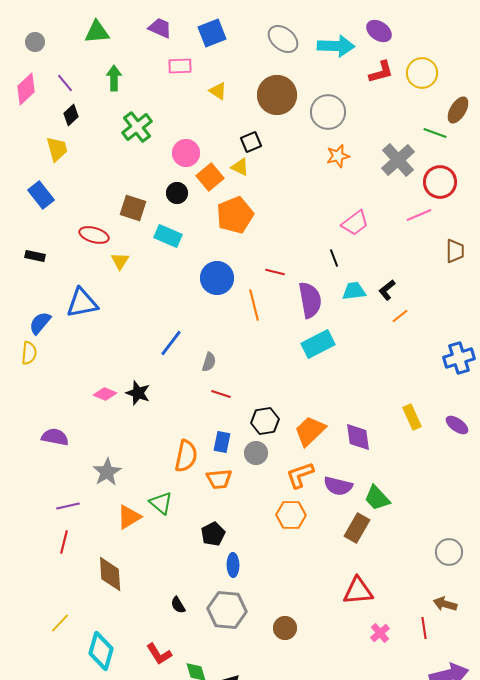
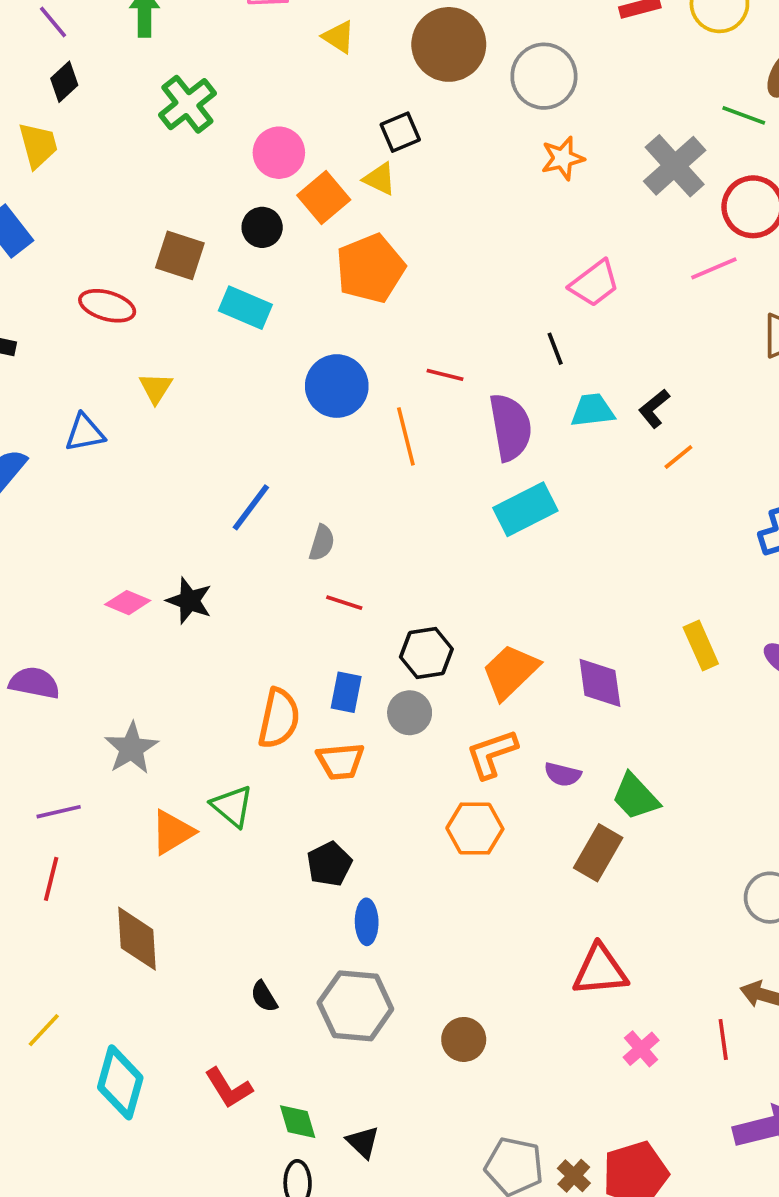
yellow triangle: (120, 261) -> (156, 388), moved
blue triangle: (82, 303) -> (85, 433), size x0.7
purple semicircle: (338, 486) -> (563, 774), size x0.7

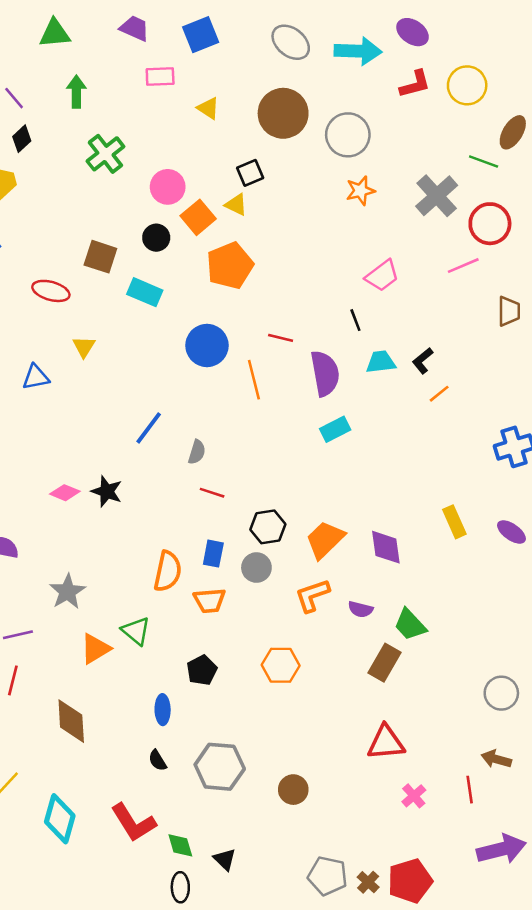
cyan rectangle: (525, 509) -> (335, 429), size x0.7
orange hexagon: (475, 829) -> (281, 665), moved
blue ellipse: (367, 922) -> (163, 710), moved
red L-shape: (228, 1088) -> (133, 823), size x1.4

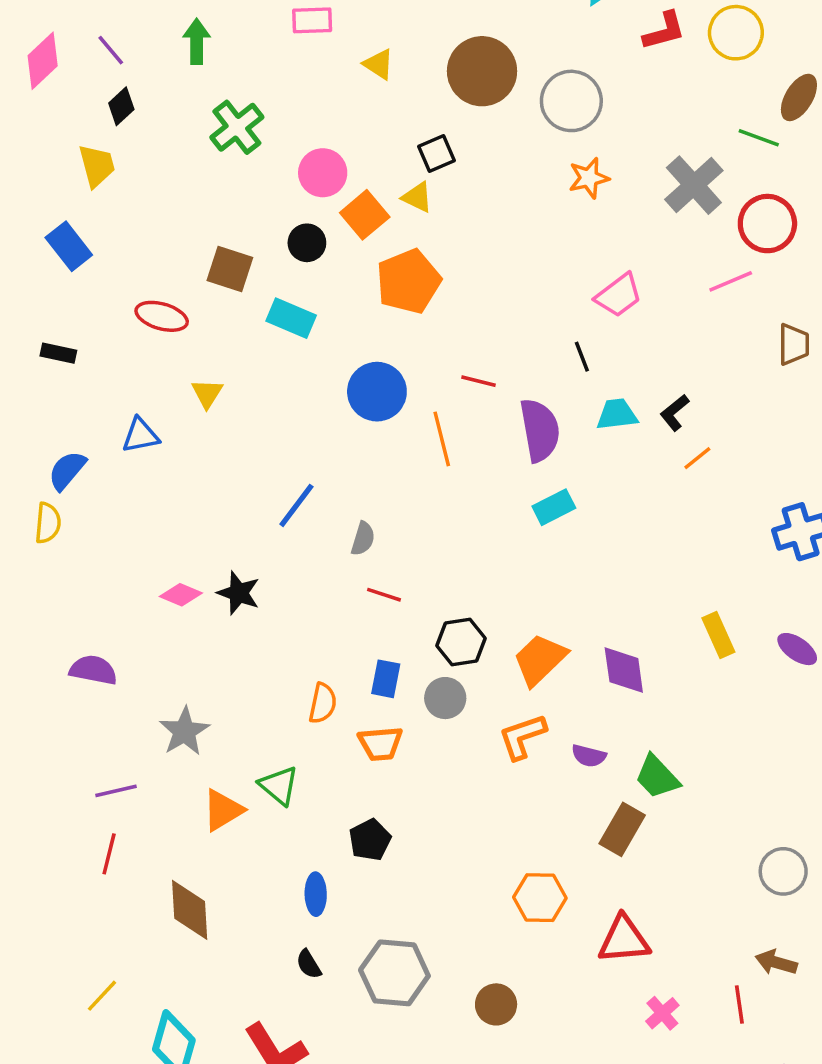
orange semicircle: (168, 571) -> (323, 703), size x0.7
orange hexagon: (281, 665) -> (540, 898), moved

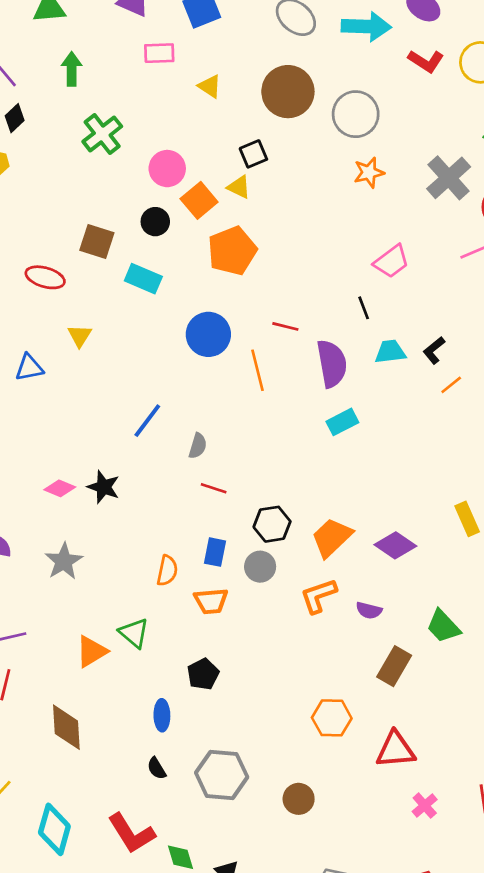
red L-shape: (664, 31) -> (426, 61), turned 48
purple diamond: (624, 670) -> (395, 545), turned -48
gray star: (184, 731) -> (64, 561), moved
green trapezoid: (657, 777) -> (443, 626), moved

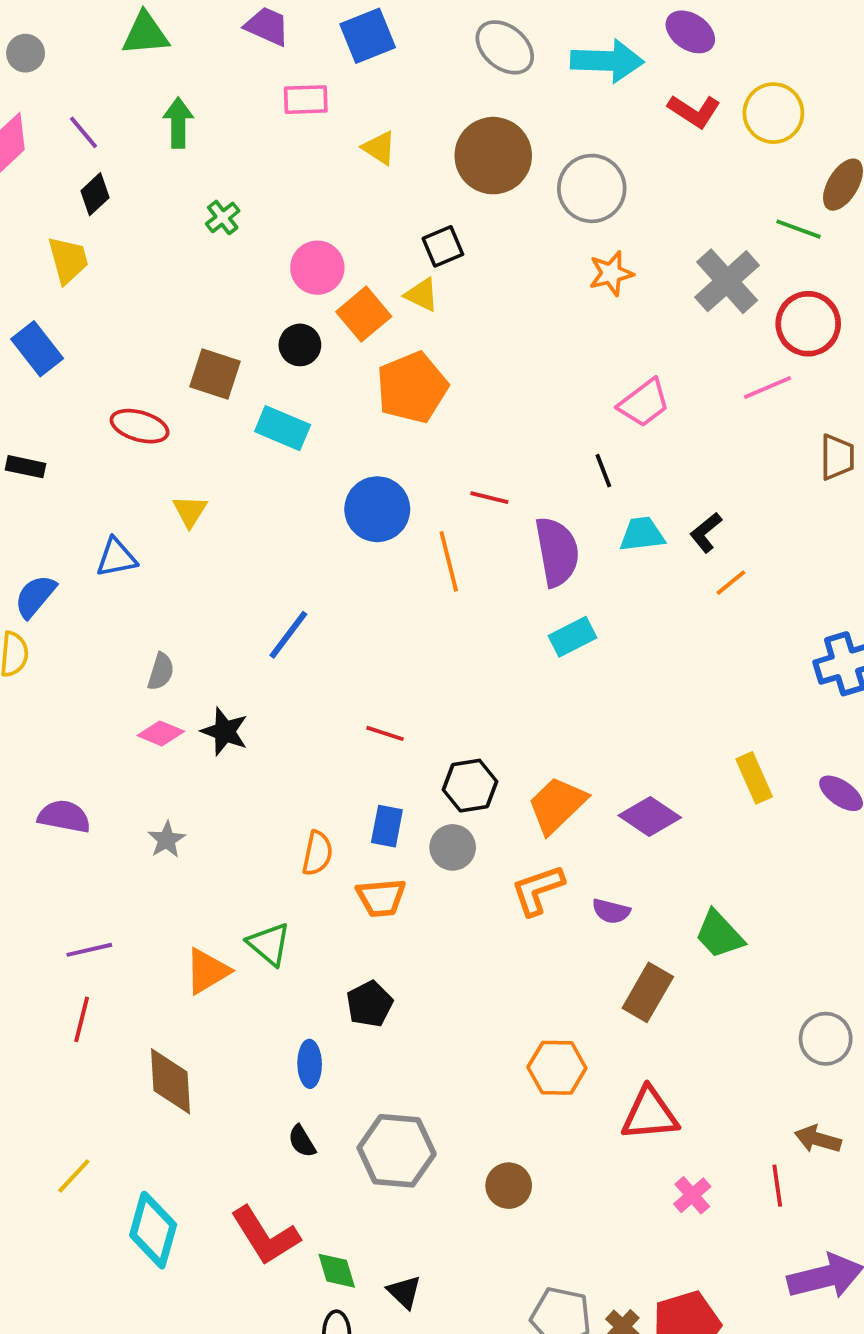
green cross: (102, 134) -> (223, 217), size x0.6
gray semicircle: (198, 446) -> (161, 672), moved
gray star: (64, 561) -> (167, 840), size x0.7

